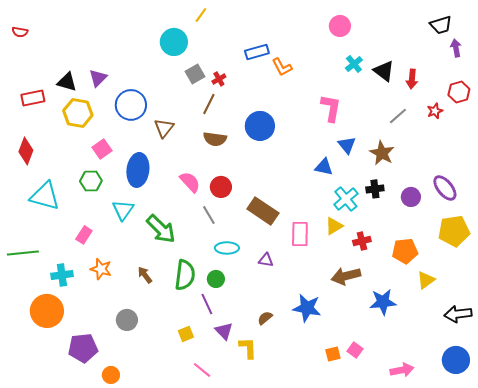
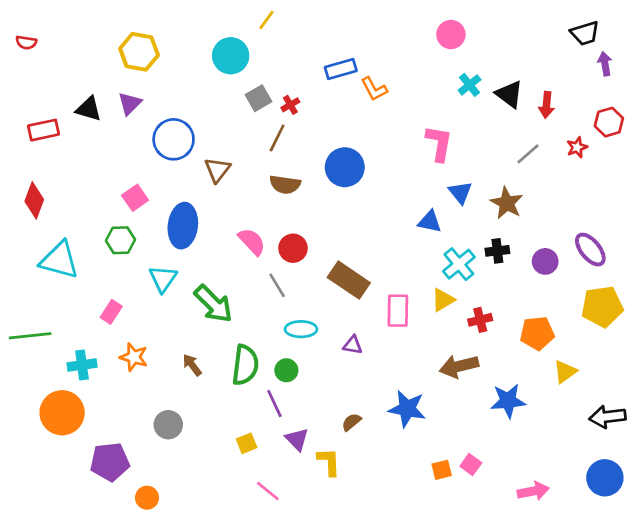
yellow hexagon: (78, 113) -> (139, 52), moved

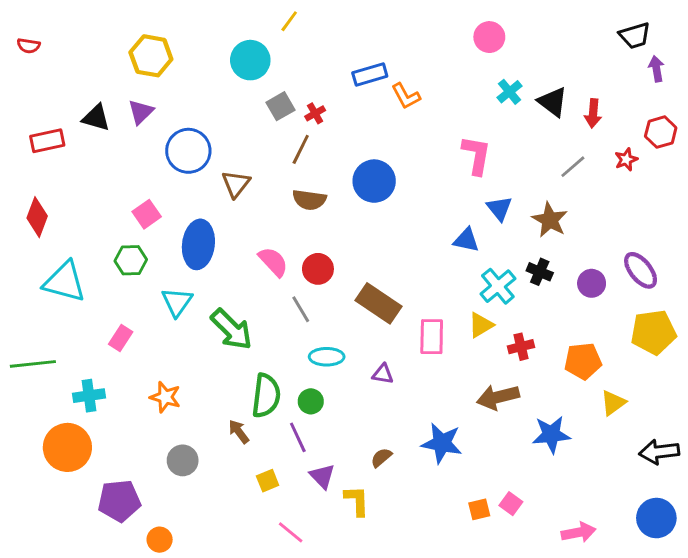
black cross: (497, 251) -> (540, 272), turned 30
orange star: (134, 357) -> (165, 397), moved
brown arrow: (192, 365) -> (239, 432), moved

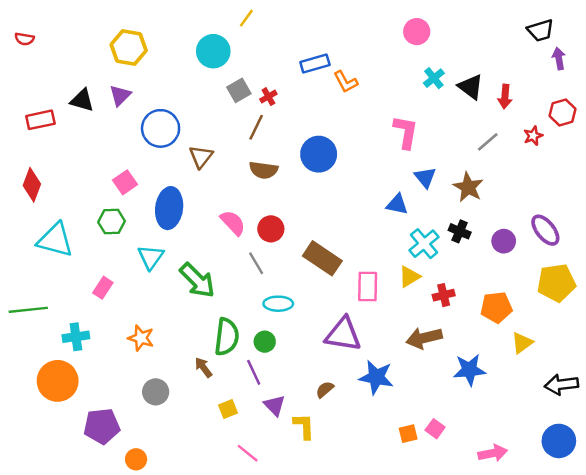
purple triangle: (383, 374) -> (343, 334), moved, size x2.0

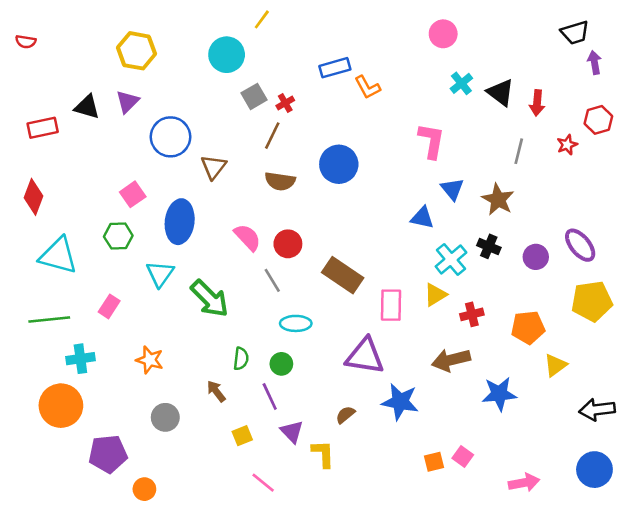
gray line: (488, 142) -> (519, 151), turned -35
green line: (28, 310) -> (49, 320), moved
green semicircle: (227, 337) -> (241, 359), size x0.6

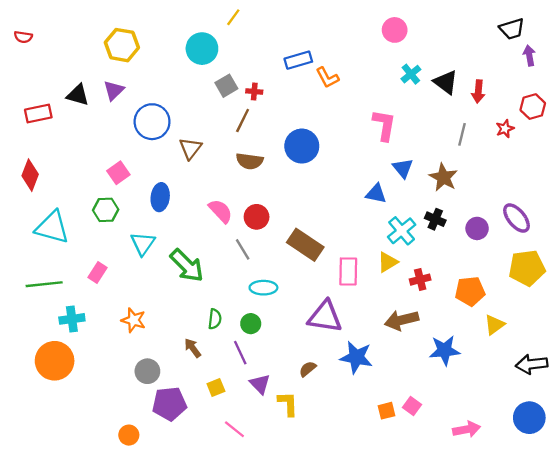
red cross: (285, 103) -> (254, 91), turned 35
blue ellipse: (180, 222) -> (160, 197), size x0.7
purple pentagon: (108, 454) -> (169, 404), moved

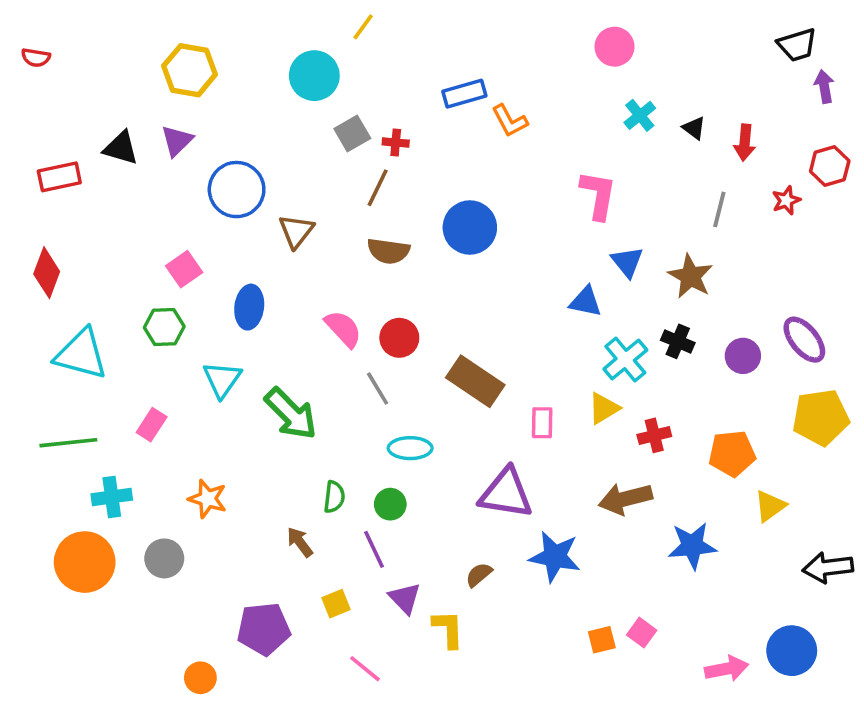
black triangle: (446, 82) -> (694, 128), size x0.6
pink rectangle: (348, 271) -> (542, 423), size x0.7
gray circle: (147, 371) -> (164, 558), moved
blue circle: (529, 418) -> (792, 651), moved

